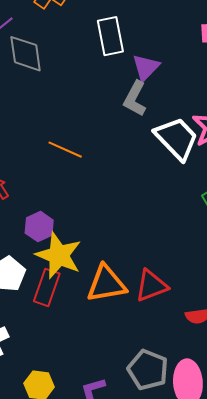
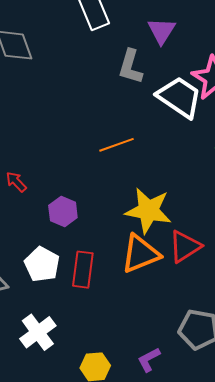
purple triangle: (146, 67) -> (162, 31), moved
orange line: (65, 150) -> (117, 145), moved, turned -32
yellow star: (59, 255) -> (148, 211), moved

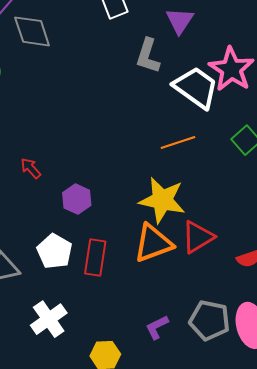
orange line: (117, 145) -> (178, 142), moved
purple L-shape: (149, 360) -> (157, 327), moved

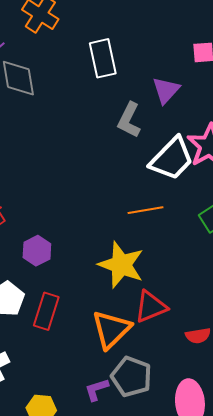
white trapezoid: (196, 88) -> (172, 159), turned 90
orange triangle: (153, 243) -> (111, 329), moved, turned -33
gray pentagon: (210, 320) -> (131, 377), moved

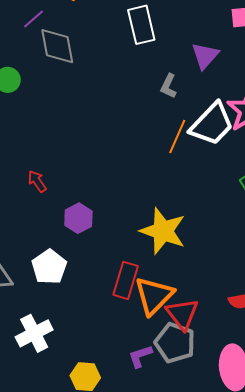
gray L-shape: (129, 120) -> (169, 86), size x0.7
orange line: (146, 210) -> (177, 137), moved, turned -56
red triangle: (151, 307) -> (182, 314), moved, turned -45
red rectangle: (46, 311) -> (126, 280), moved

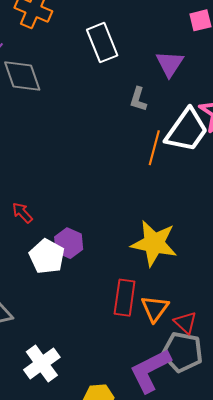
white pentagon: (49, 267) -> (47, 256), moved
orange triangle: (154, 296) -> (155, 309), size x0.7
red triangle: (182, 314) -> (185, 323), size x0.7
purple L-shape: (140, 356) -> (150, 370), size x1.8

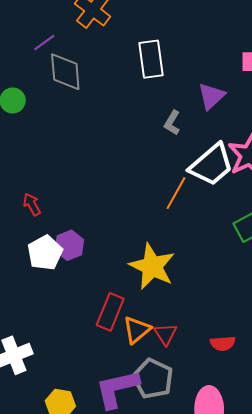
orange line: (154, 148) -> (176, 193), moved
red triangle: (185, 323) -> (166, 334), moved

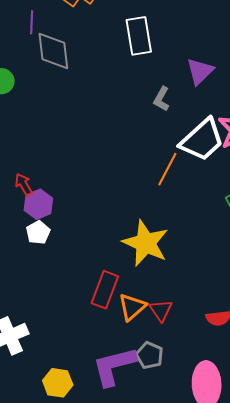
purple line: (44, 42) -> (32, 22), turned -50
purple hexagon: (69, 245) -> (38, 204), moved
white pentagon: (45, 253) -> (38, 232), size x0.7
gray pentagon: (153, 379) -> (150, 355), size x0.7

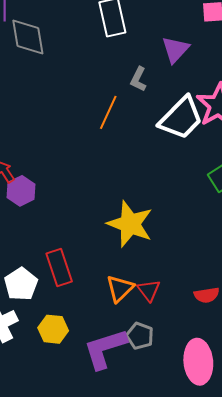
orange line: (167, 169) -> (108, 112), moved
white pentagon: (38, 232) -> (21, 284), moved, size x1.4
red rectangle: (105, 290) -> (59, 267), moved, turned -36
yellow hexagon: (58, 383) -> (53, 329), moved

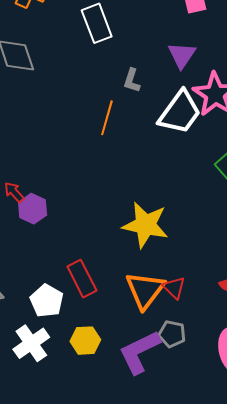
purple triangle: (175, 50) -> (182, 55), moved
orange triangle: (120, 288) -> (145, 290), size x1.4

